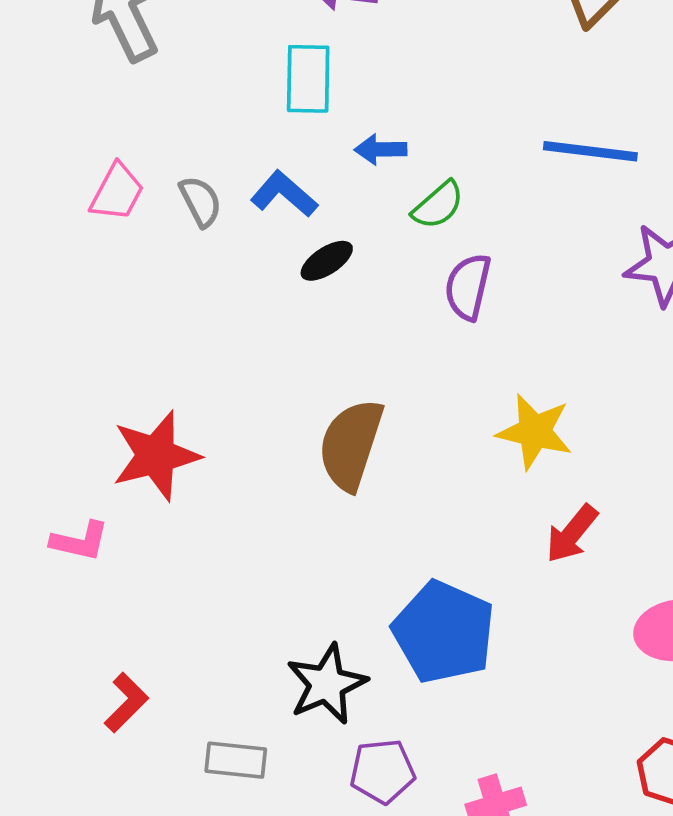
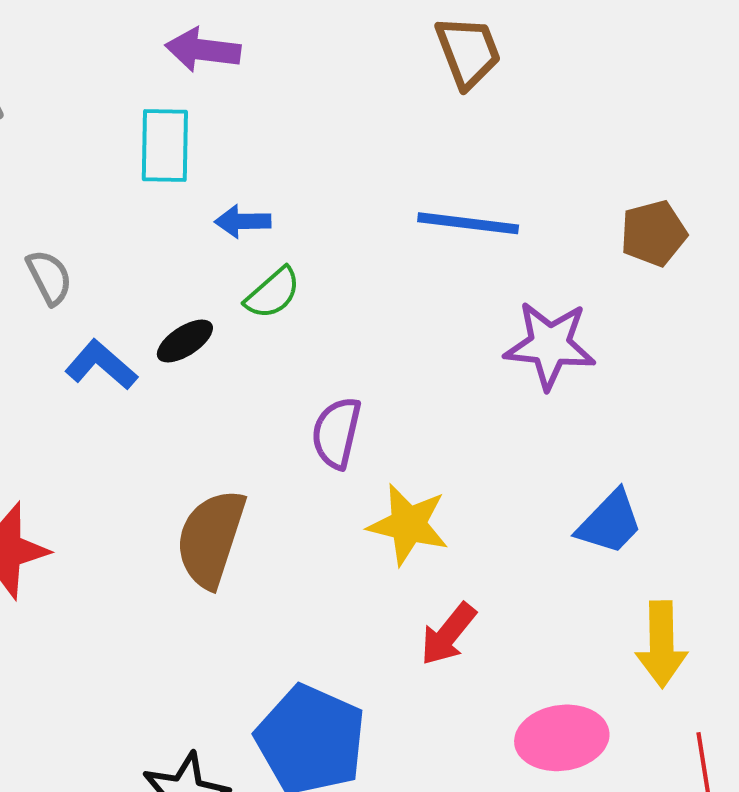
blue L-shape: (284, 194) -> (101, 365), moved
green semicircle: (438, 205) -> (273, 293), moved
purple semicircle: (468, 287) -> (336, 433), moved

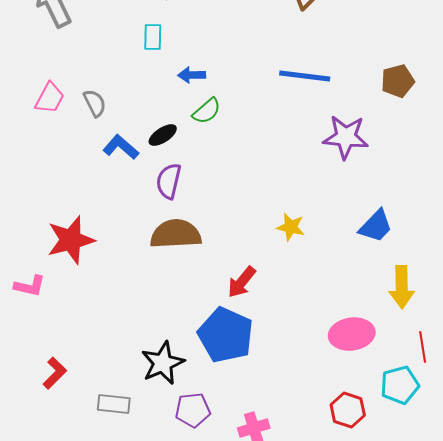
cyan rectangle: (165, 146) -> (153, 37), size x0.7
purple semicircle: (336, 433) -> (169, 181), moved
yellow star: (408, 524) -> (291, 227), moved, size x0.7
brown semicircle: (211, 538) -> (176, 234), turned 69
red arrow: (448, 634) -> (242, 282), moved

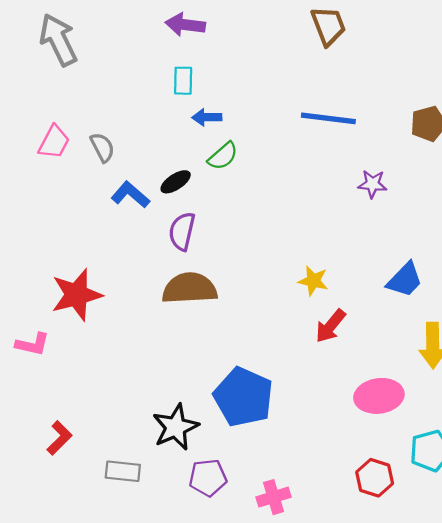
cyan rectangle: (153, 37) -> (183, 81), moved
purple star: (346, 137) -> (372, 184), size x0.6
red arrow: (242, 282) -> (331, 326), moved

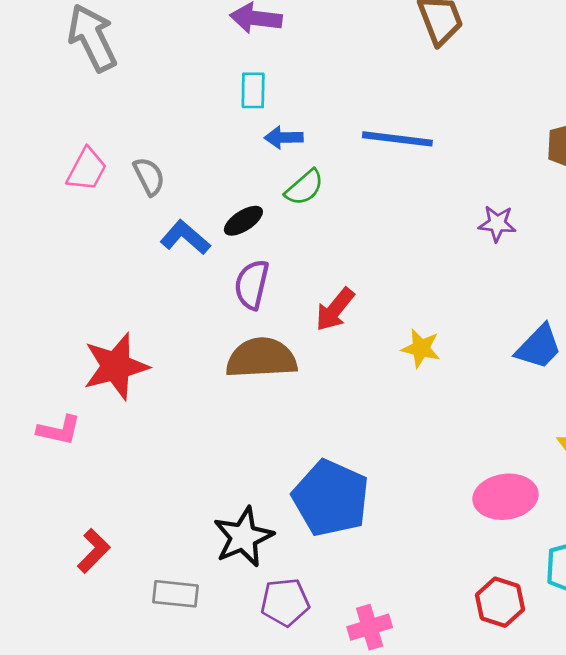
blue line: (328, 118) -> (397, 139), moved
red arrow: (331, 326) -> (335, 309), moved

